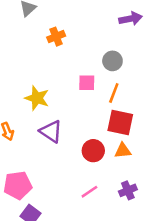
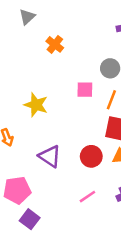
orange cross: (56, 37) -> (55, 44), turned -30
purple triangle: (51, 131) -> (50, 156), moved

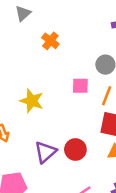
purple triangle: (50, 156) -> (45, 152), turned 45
red circle: (91, 156) -> (75, 149), moved

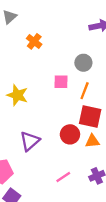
red circle: (75, 149) -> (70, 134), moved

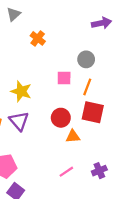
red circle: (70, 134) -> (61, 118), moved
purple triangle: (30, 141) -> (19, 121), moved, turned -30
orange triangle: (92, 141) -> (73, 136), moved

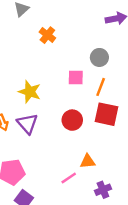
orange triangle: (73, 136) -> (88, 161), moved
purple cross: (99, 171) -> (103, 190), moved
pink line: (66, 172) -> (69, 178), moved

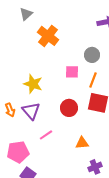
orange cross: (47, 35) -> (48, 36), size x1.5
pink line: (69, 178) -> (46, 135), moved

